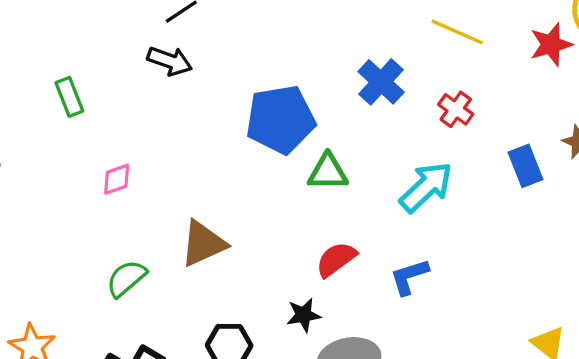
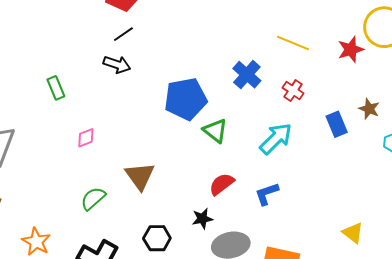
green triangle: (328, 172) -> (215, 131), turned 40
brown triangle: (203, 244) -> (140, 176), turned -40

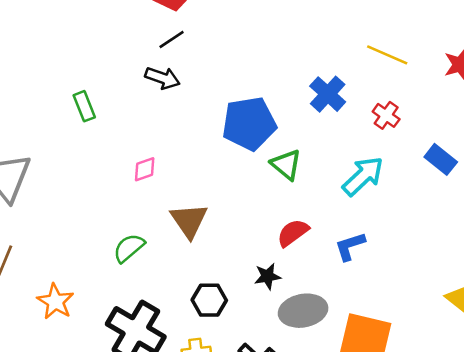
blue rectangle: (337, 124) -> (441, 159), turned -30
pink diamond: (86, 138) -> (145, 169), moved

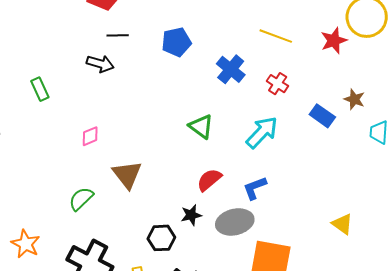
black line: (172, 39) -> (118, 35), moved, turned 35
blue pentagon: (249, 123) -> (176, 42), moved, size x0.7
black hexagon: (209, 300) -> (161, 238), moved
gray ellipse: (303, 311) -> (235, 222), moved

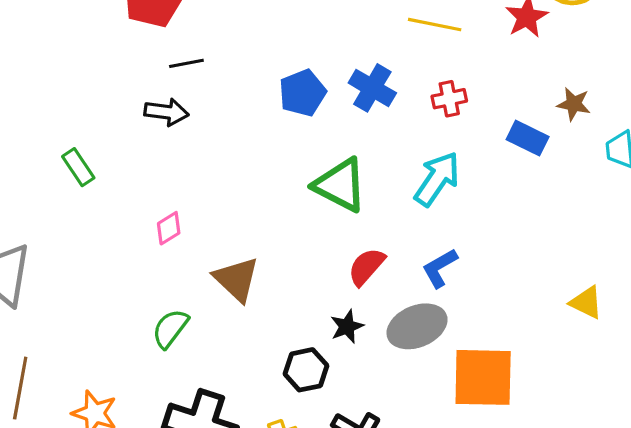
blue pentagon: (176, 42) -> (302, 93), moved
red cross: (278, 84) -> (449, 99), turned -35
green triangle: (201, 126) -> (340, 185), size x1.4

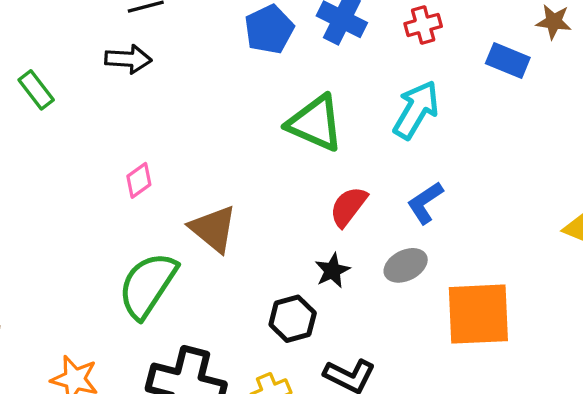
green rectangle: (78, 167) -> (36, 90), moved
gray ellipse: (417, 326) -> (406, 265), size x0.7
green semicircle: (170, 328) -> (148, 285), size x1.6

